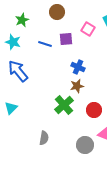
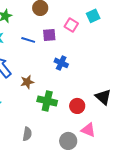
brown star: (77, 86) -> (27, 82), moved
green cross: (64, 105) -> (47, 101), turned -36

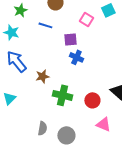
purple square: (49, 35) -> (70, 39), moved
blue line: (28, 40) -> (45, 25), moved
gray circle: (68, 141) -> (66, 135), moved

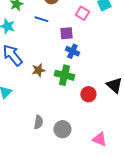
green cross: (62, 95) -> (64, 75), moved
pink triangle: (103, 124) -> (99, 139), moved

